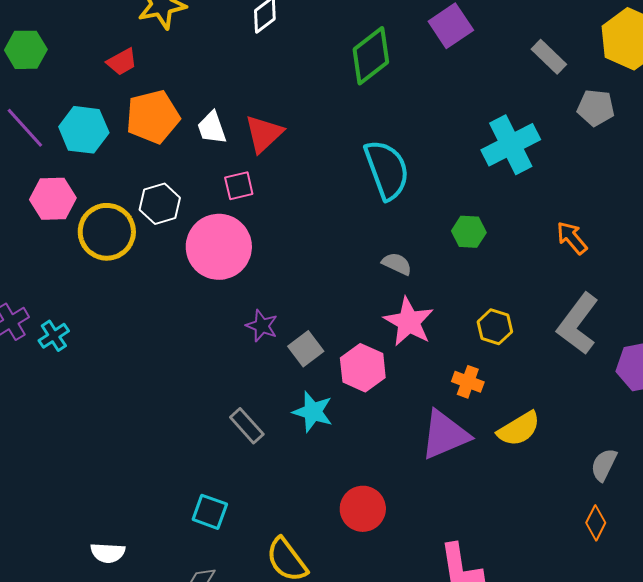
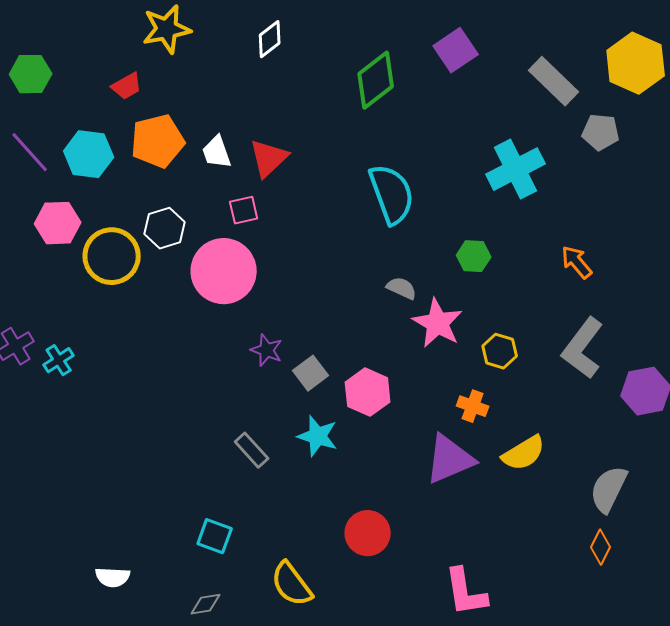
gray rectangle: (549, 57) -> (554, 81), size x1.4
pink star: (409, 322) -> (438, 323), moved
gray semicircle: (604, 465) -> (609, 489), size x1.4

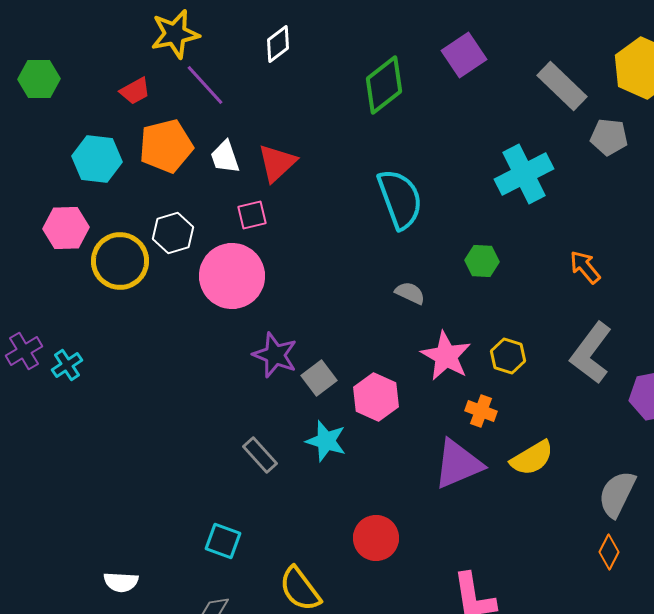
purple line: (30, 152) -> (205, 85), moved
pink star: (438, 323) -> (446, 356), moved
purple star: (267, 350) -> (275, 355), size x1.4

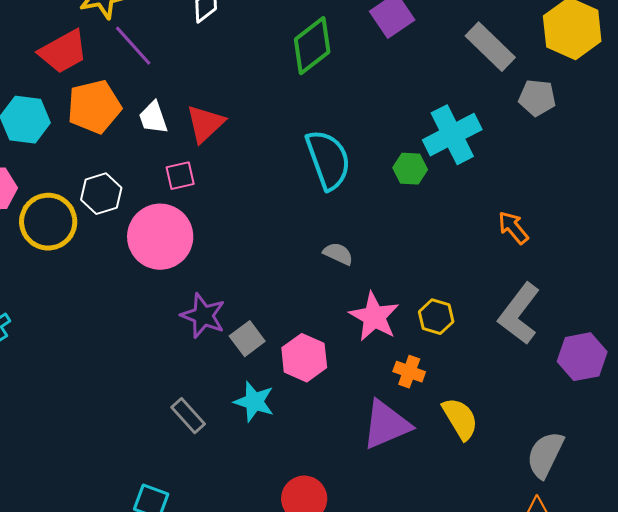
red trapezoid: (135, 91) -> (63, 52), size x1.6
green hexagon: (482, 261) -> (410, 169), moved
yellow semicircle: (532, 458) -> (460, 419), turned -90

